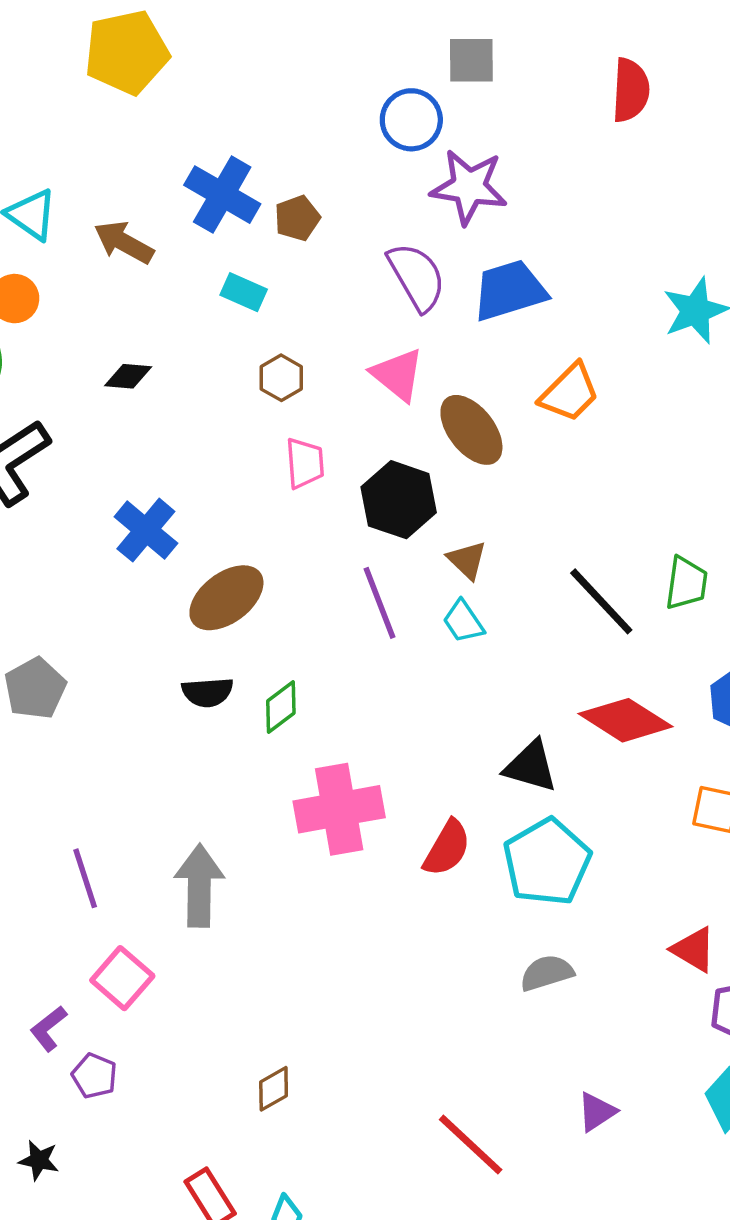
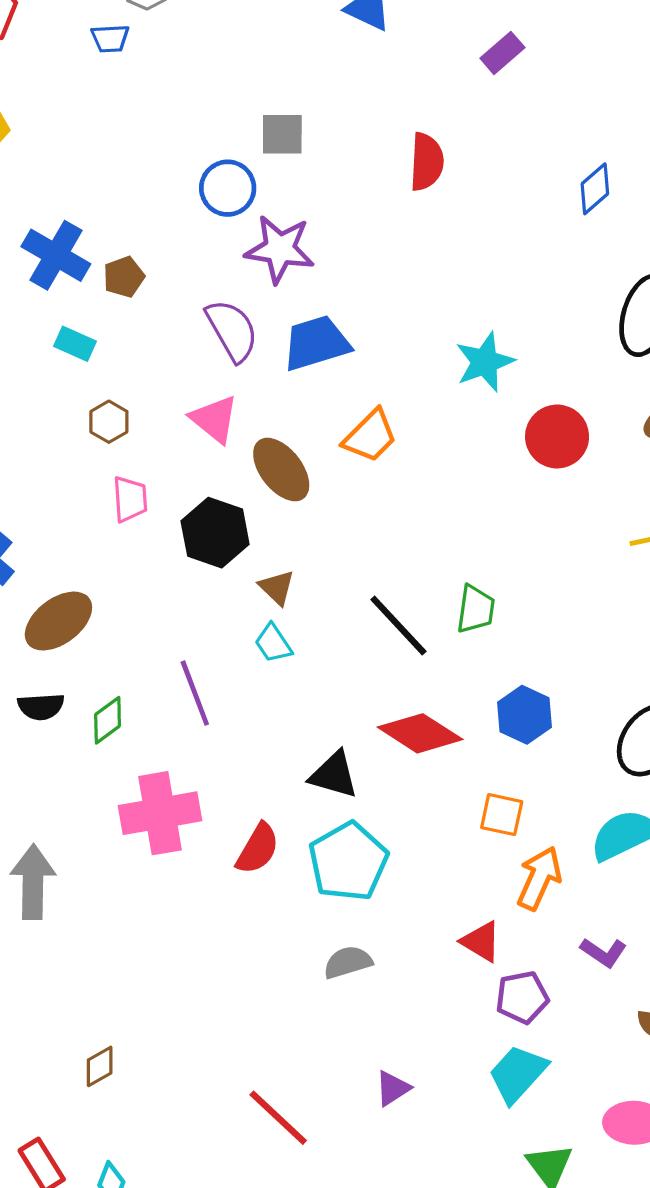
purple line: (379, 603) -> (195, 693), moved

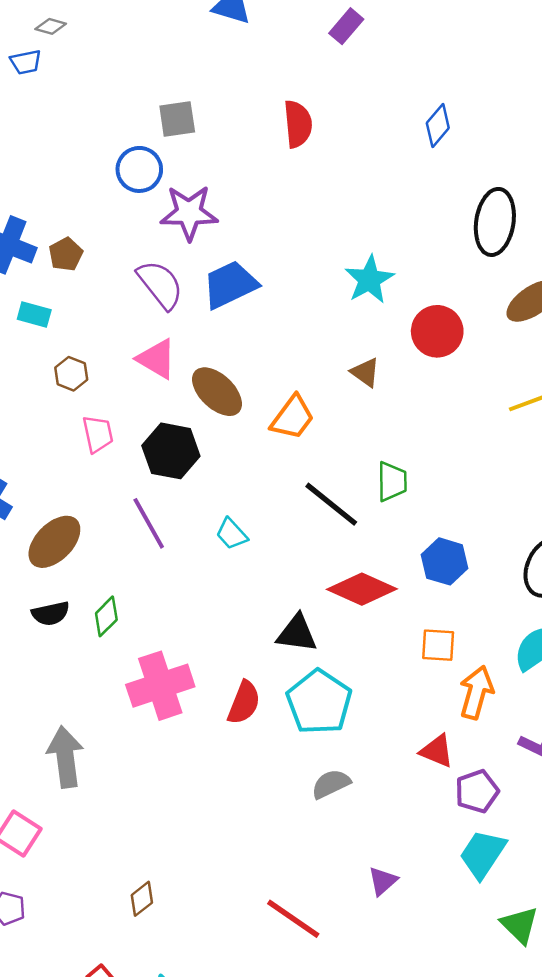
orange trapezoid: (370, 436) -> (292, 417), moved
brown triangle: (277, 588) -> (365, 372), moved
purple line: (195, 693) -> (149, 523), moved

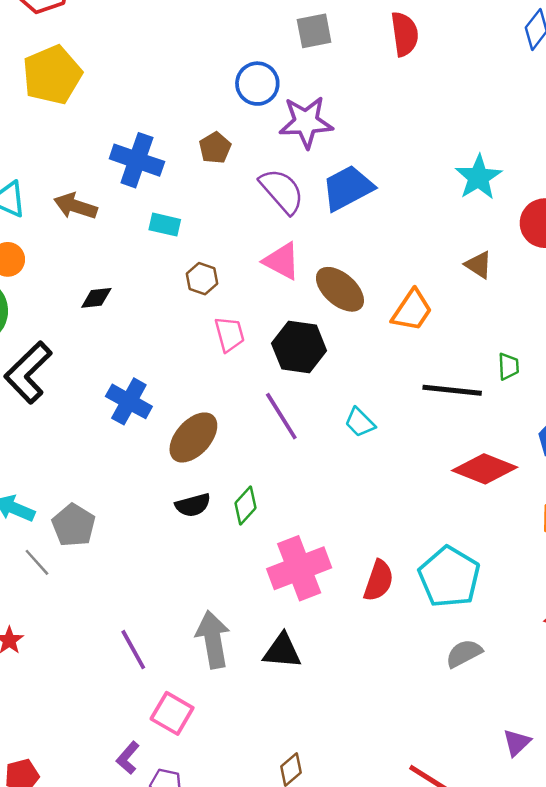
gray square: (177, 119) -> (314, 31), moved
brown pentagon: (66, 254) -> (215, 148), moved
green trapezoid: (392, 482) -> (508, 366), size x0.7
black line: (331, 504) -> (452, 390), turned -30
black triangle: (297, 633) -> (282, 651), moved

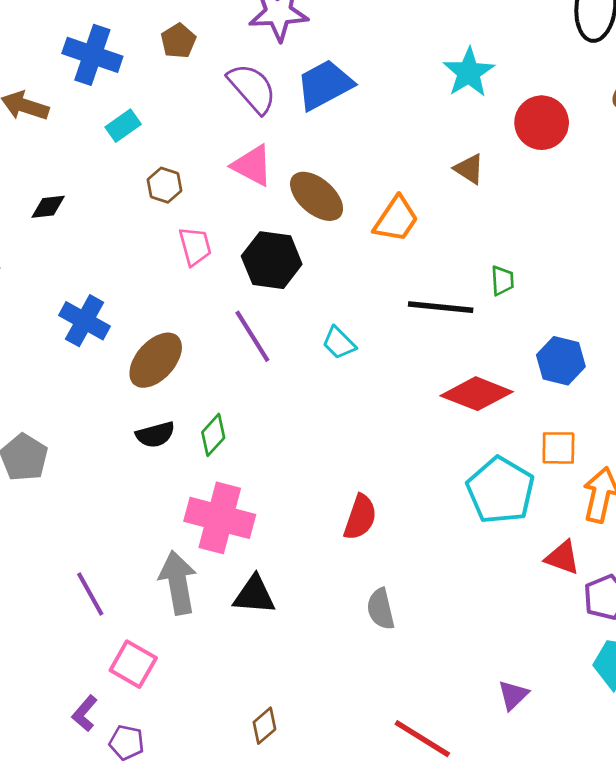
cyan rectangle: (165, 225) -> (123, 126), turned -48
pink cross: (299, 568) -> (220, 518), moved, turned 36
cyan pentagon: (449, 577) -> (501, 490), moved
gray semicircle: (464, 653) -> (381, 609), moved, turned -75

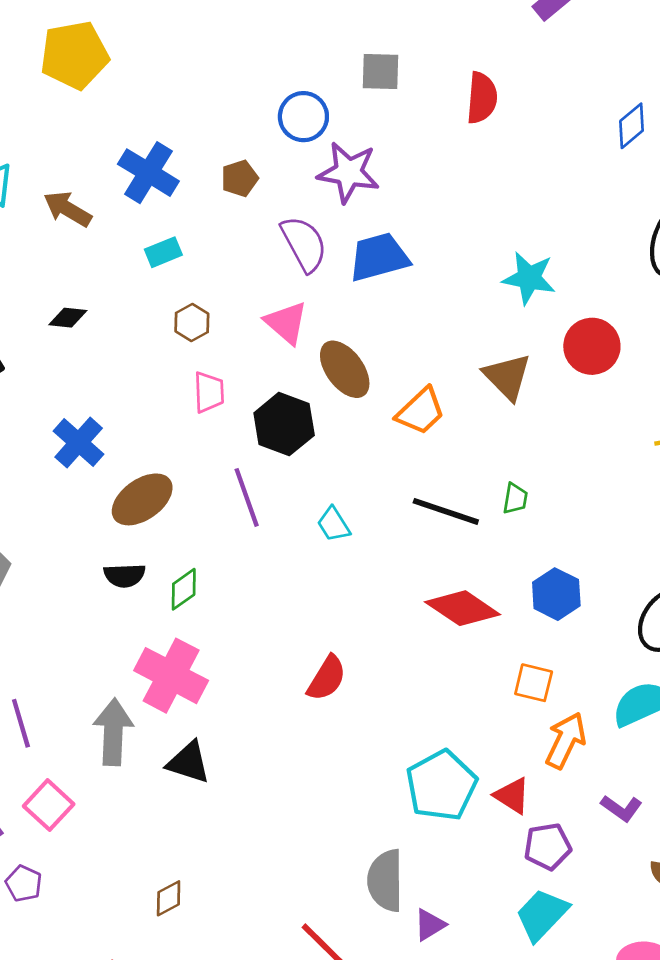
cyan star: (469, 72) -> (529, 278), turned 30
brown triangle: (469, 169) -> (507, 377), size x1.5
cyan pentagon: (501, 490) -> (441, 785), moved
red semicircle: (360, 517) -> (327, 678), moved
gray semicircle: (381, 609) -> (385, 881), moved, size x1.4

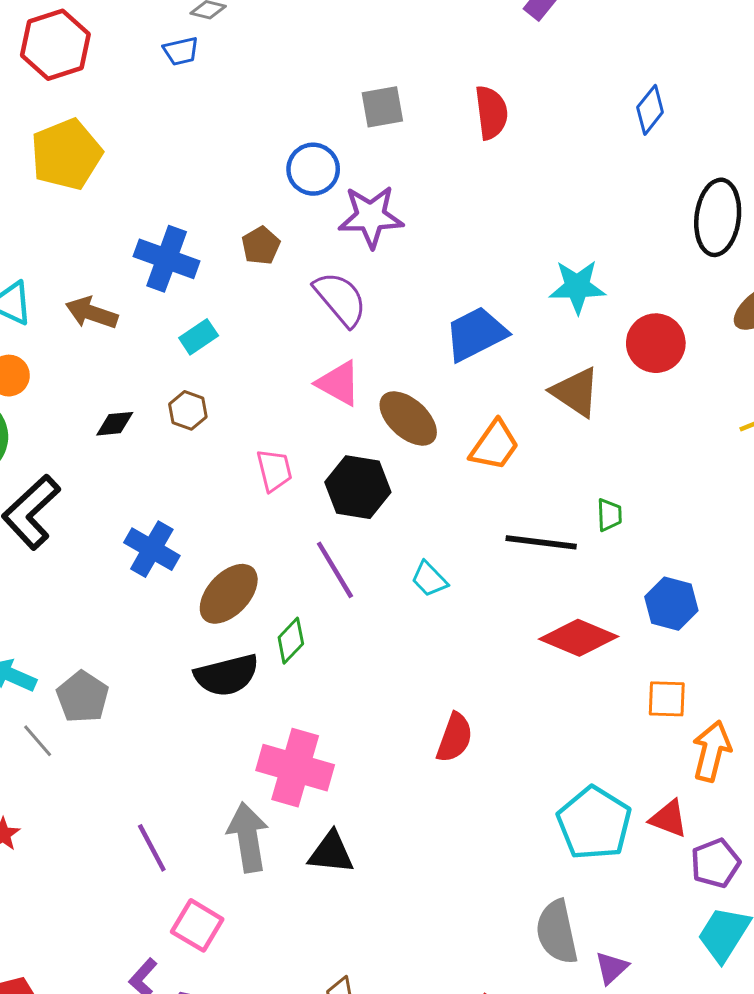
blue trapezoid: (379, 257) -> (476, 334), moved
brown hexagon: (192, 323) -> (188, 410), moved
black semicircle: (125, 575) -> (227, 675), size x1.5
green diamond: (184, 589) -> (291, 641), moved

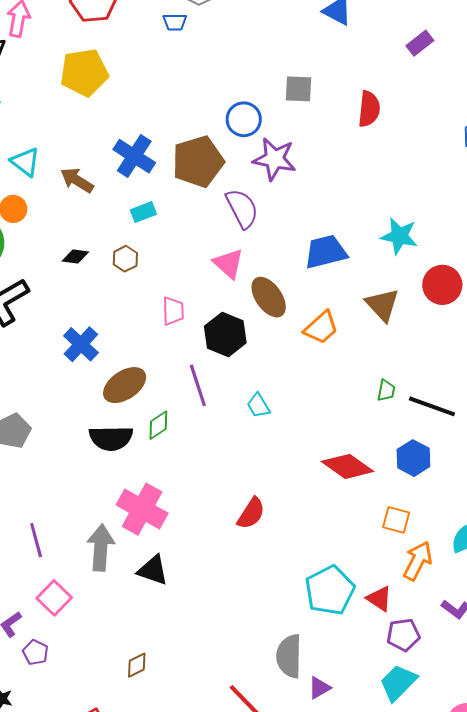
brown pentagon: (261, 246) -> (198, 162), size x2.0
black line: (541, 542) -> (432, 406), moved

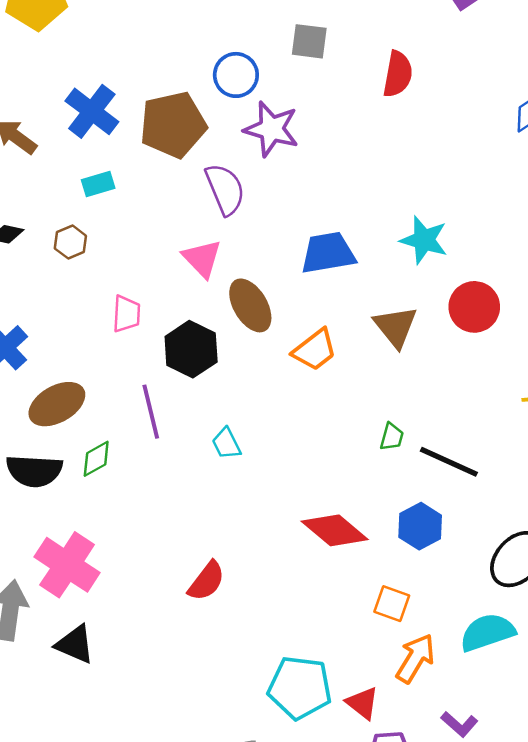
cyan pentagon: (330, 590) -> (300, 688), turned 30

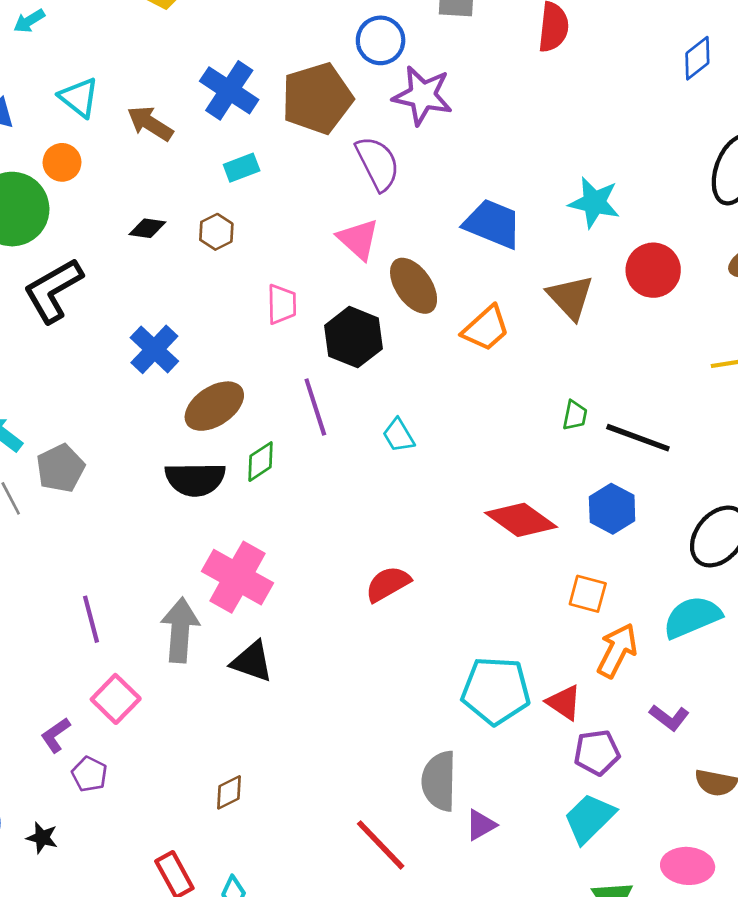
blue trapezoid: (328, 253) -> (493, 224), turned 36
red semicircle: (206, 581) -> (388, 584), turned -153

